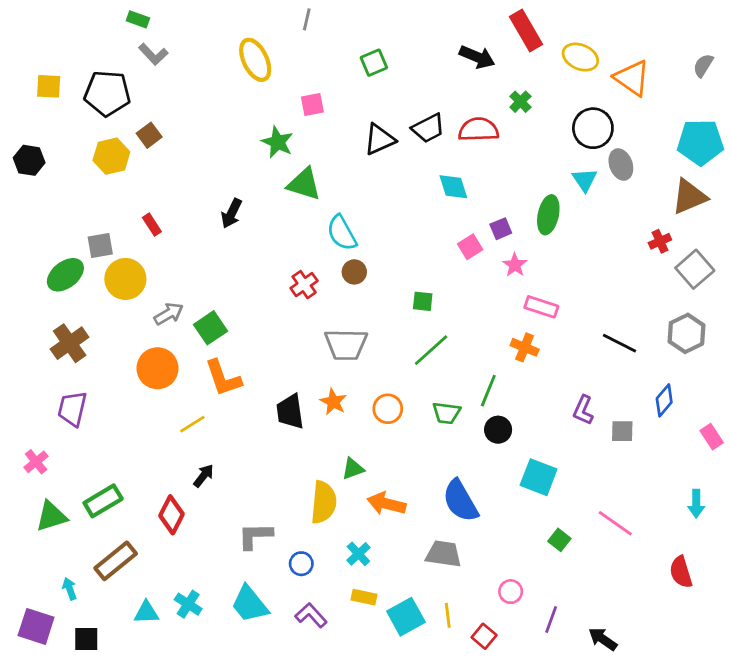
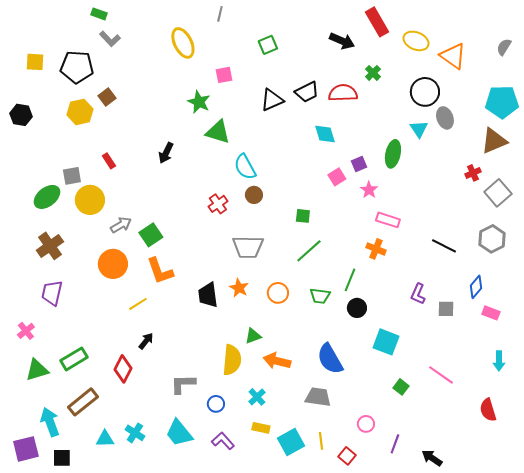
pink rectangle: (712, 437) -> (491, 313), moved, turned -36
cyan arrow: (70, 589) -> (50, 422), size x1.8
purple square: (36, 626) -> (26, 449), turned -32

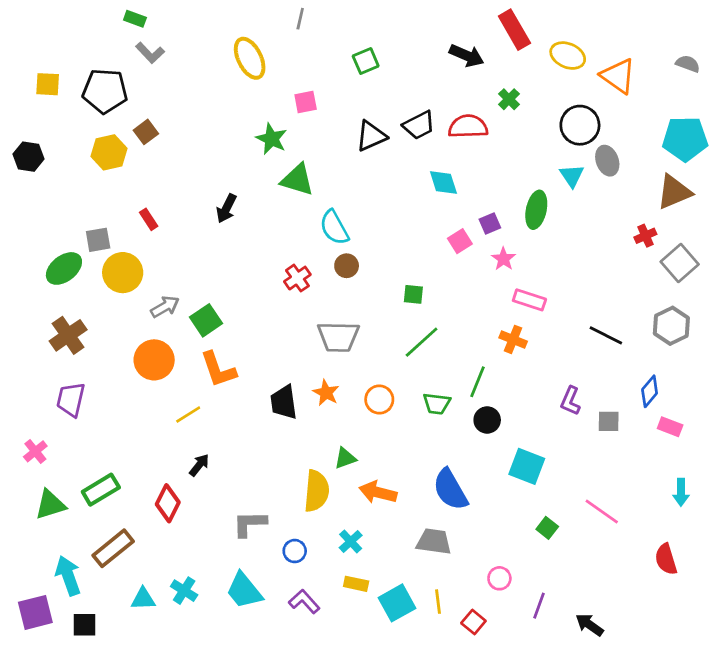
gray semicircle: (504, 47) -> (688, 64), turned 78

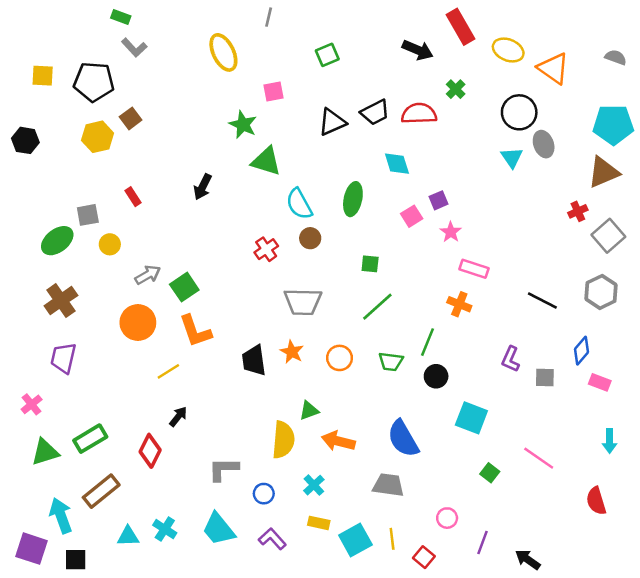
green ellipse: (536, 210) -> (353, 199), moved
yellow circle: (123, 273) -> (110, 244), size x0.6
purple square: (35, 612) -> (32, 549), turned 32

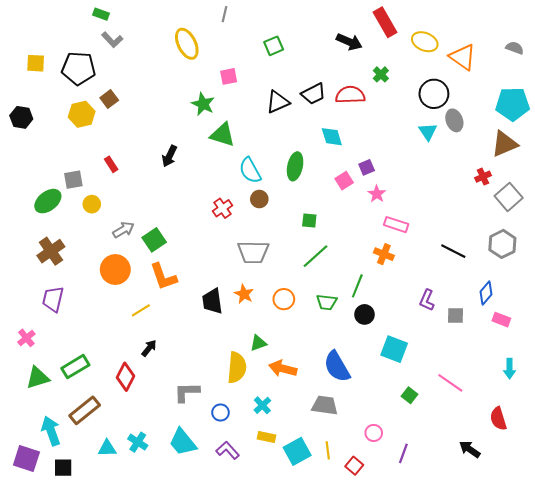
black arrow: (528, 560) -> (470, 449), moved

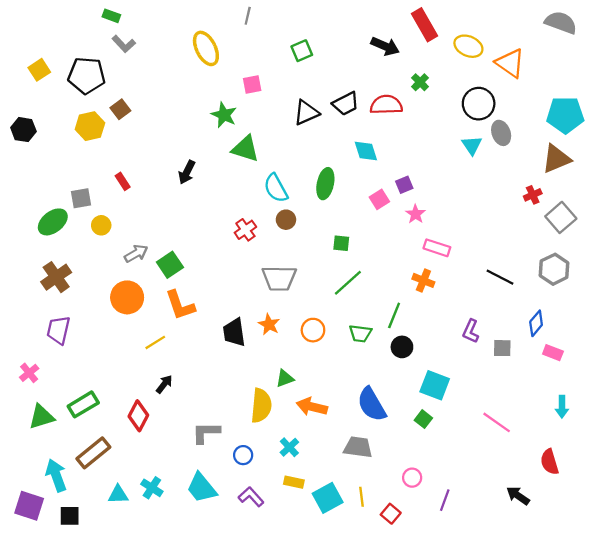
gray semicircle: (515, 48) -> (561, 23), moved, size x1.6
yellow square: (36, 63) -> (39, 70), turned -36
green square: (409, 395) -> (423, 419), moved

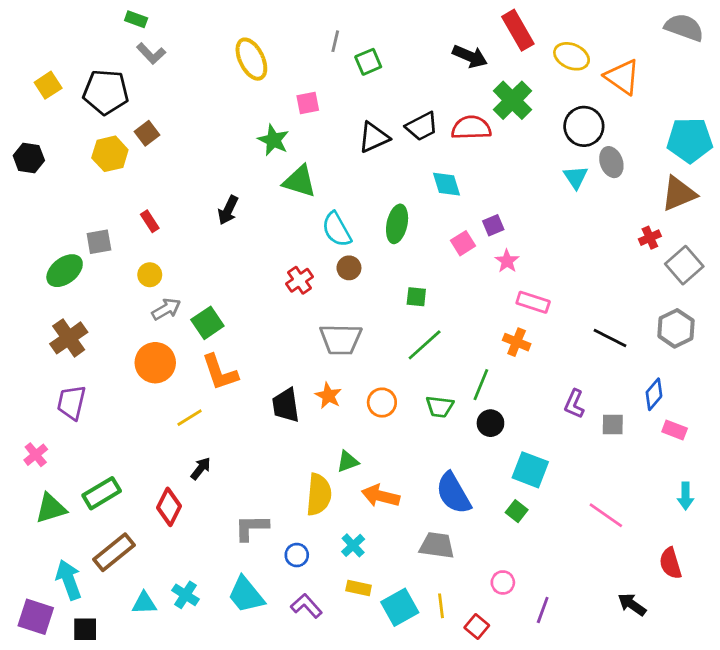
gray line: (248, 16) -> (335, 41), moved
green cross: (420, 82) -> (512, 100), size x1.8
yellow circle: (101, 225) -> (150, 275), moved

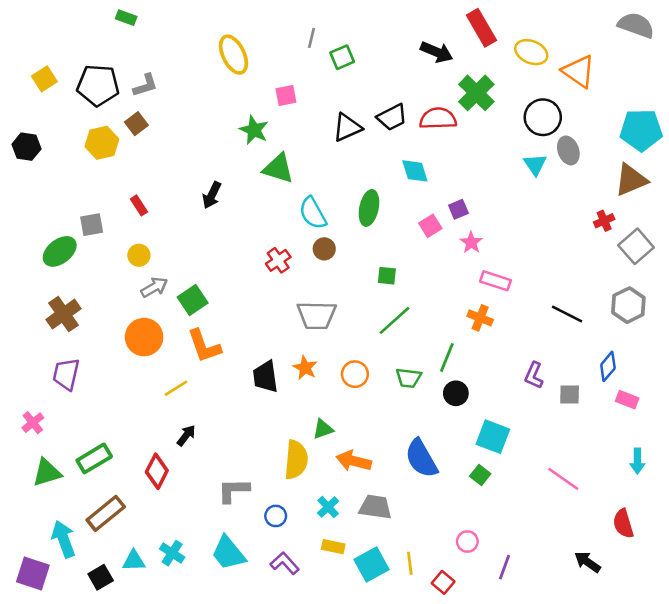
gray L-shape: (151, 54) -> (145, 85), moved, turned -64
gray trapezoid: (437, 545) -> (375, 507), moved
black square: (85, 629) -> (101, 577), moved, turned -30

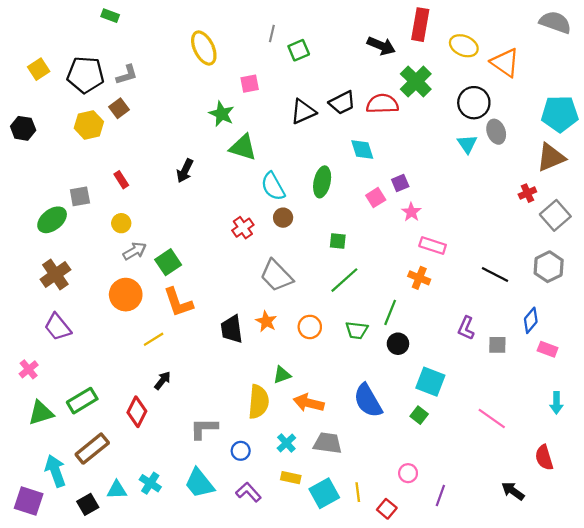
red rectangle: (481, 28) -> (420, 25), turned 40
gray trapezoid: (317, 315) -> (276, 276), turned 45
purple trapezoid: (66, 374) -> (58, 327), turned -52

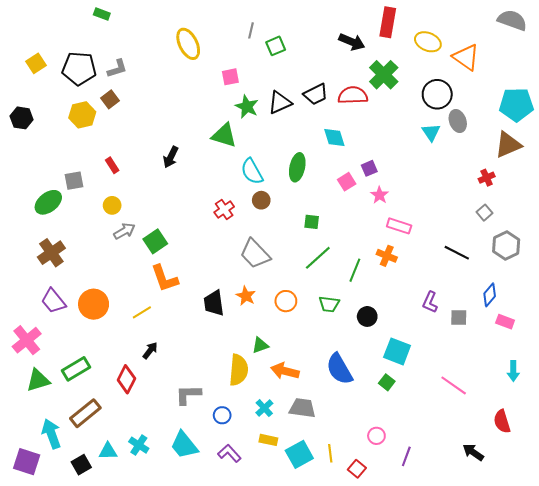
green star: (222, 114) -> (247, 107), moved
gray square: (555, 215) -> (484, 213), moved, size x0.6
orange circle: (126, 295) -> (94, 304), moved
green line: (390, 312) -> (355, 270), moved
pink cross: (29, 369) -> (27, 340), size x1.6

